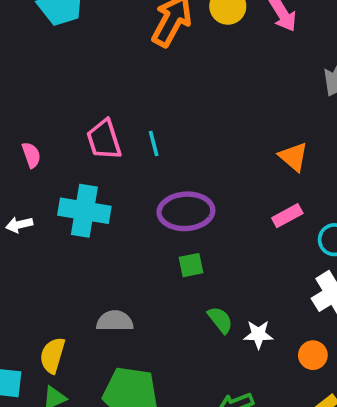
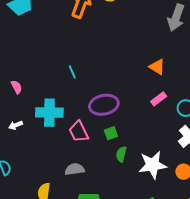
pink trapezoid: (104, 140) -> (79, 132), moved
cyan line: (154, 143) -> (72, 72), moved
green semicircle: (220, 320) -> (121, 154), moved, turned -119
white star: (258, 334) -> (153, 165), size x1.8

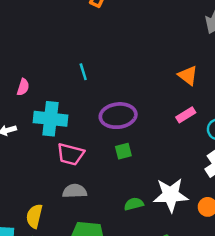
pink semicircle: (17, 87) -> (23, 87), moved, turned 40
pink trapezoid: (79, 132) -> (71, 154), moved, turned -55
green semicircle: (121, 154) -> (134, 204), moved, turned 56

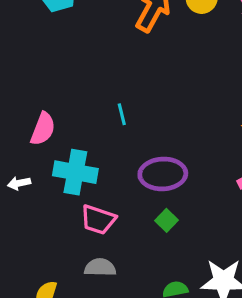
pink semicircle: (23, 87) -> (43, 129), size x1.5
green square: (123, 151) -> (167, 220), turned -35

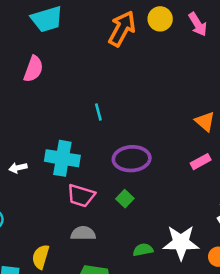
pink semicircle: (43, 129) -> (33, 69), moved
green square: (167, 220) -> (125, 199), moved

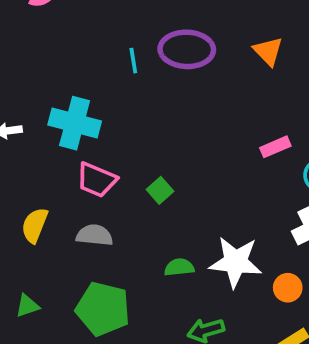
orange triangle: (205, 121) -> (268, 51), moved
purple ellipse: (132, 159) -> (187, 49), moved
yellow semicircle: (41, 257) -> (35, 225), moved

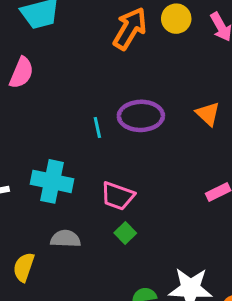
pink trapezoid: (97, 180) -> (118, 196), moved
gray semicircle: (94, 235) -> (66, 239), moved

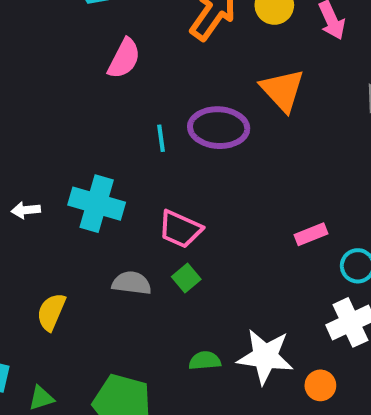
pink semicircle: (21, 73) -> (124, 58), moved
orange triangle: (208, 114) -> (282, 90), moved, size x1.4
gray semicircle: (66, 239) -> (132, 283), moved

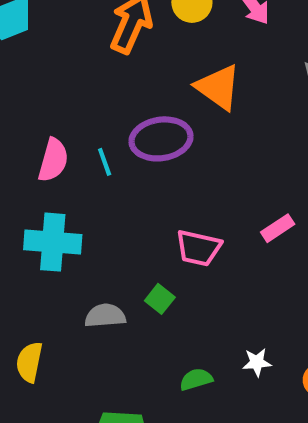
pink semicircle: (124, 58) -> (53, 160), moved
pink trapezoid: (180, 229) -> (199, 248), moved
white star: (265, 357) -> (257, 362), size x0.5

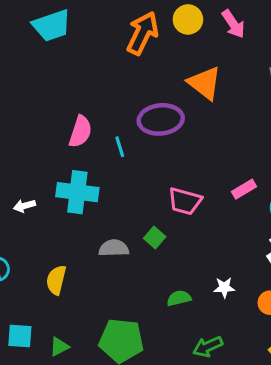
cyan line: (105, 162) -> (120, 147), moved

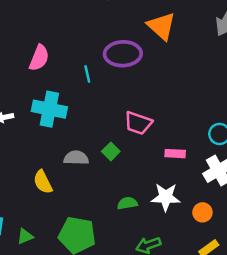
pink semicircle: (80, 132) -> (39, 58), moved
pink rectangle: (244, 189) -> (175, 154), moved, turned 30
yellow semicircle: (56, 280) -> (43, 182), moved, turned -45
white star: (224, 288) -> (166, 197), size x1.6

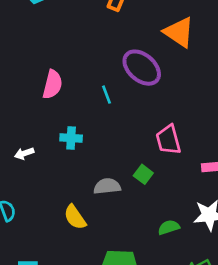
purple ellipse: (123, 54) -> (142, 68), turned 51
cyan cross: (49, 109) -> (71, 138), size x0.6
pink trapezoid: (138, 123) -> (168, 140), turned 64

